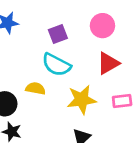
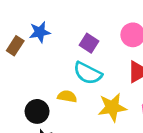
purple square: (58, 34) -> (89, 43), turned -36

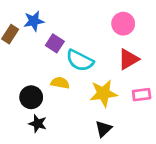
purple square: (89, 43) -> (55, 43), moved

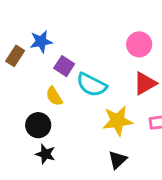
yellow semicircle: (60, 83) -> (54, 96), moved, turned -132

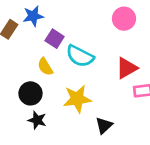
red triangle: (145, 83) -> (127, 68), moved
yellow star: (118, 121) -> (77, 99), moved

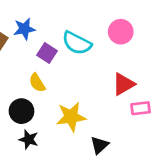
cyan semicircle: (80, 56) -> (77, 43), moved

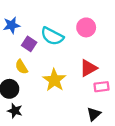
yellow star: (71, 117) -> (54, 80), moved, turned -30
black triangle: (99, 145) -> (94, 114), moved

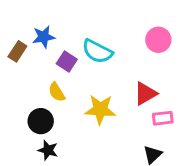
pink circle: (86, 27) -> (158, 40), moved
yellow star: (54, 80) -> (100, 109), turned -30

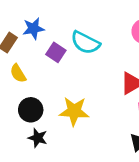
yellow semicircle: (57, 92) -> (18, 73), moved
yellow star: (100, 109) -> (74, 111), moved

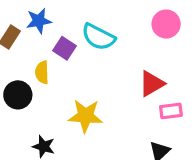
yellow semicircle: (18, 73) -> (42, 72), moved, turned 30
black circle: (31, 110) -> (18, 95), moved

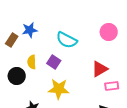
purple square: (65, 48) -> (54, 62), moved

